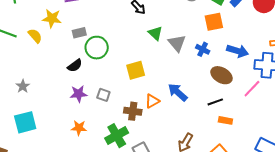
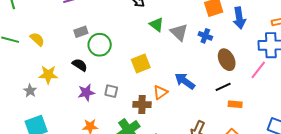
yellow star: (52, 18) -> (48, 75), moved
blue arrow: (238, 51) -> (239, 18), moved, turned 70
black semicircle: (75, 66) -> (80, 65), turned -105
brown ellipse: (221, 75) -> (227, 60), turned 40

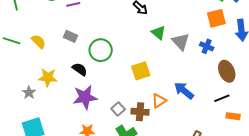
gray rectangle: (81, 32) -> (71, 36), moved, turned 40
gray square: (111, 91) -> (118, 109), moved, turned 32
purple star: (86, 93) -> (85, 97), size x1.4

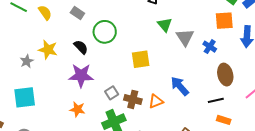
orange triangle: (159, 101) -> (156, 101), moved

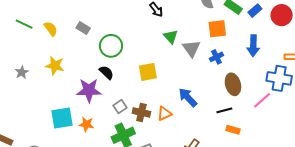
orange square: (224, 21) -> (217, 29), moved
black semicircle: (81, 47) -> (106, 72), moved
blue cross: (210, 47) -> (216, 57), turned 32
gray star: (27, 61) -> (22, 72), moved
cyan square: (25, 97) -> (62, 118), moved

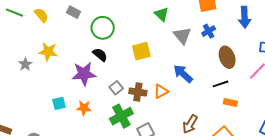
gray triangle: (191, 48) -> (182, 36), moved
gray star: (22, 72) -> (25, 64), moved
cyan square: (62, 118) -> (59, 103), size x0.6

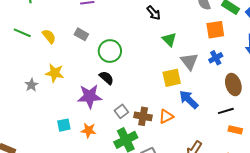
yellow square: (141, 51) -> (172, 78), moved

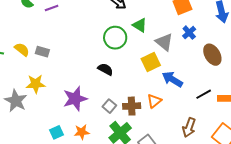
gray rectangle: (81, 34) -> (42, 52), moved
green circle: (110, 51) -> (115, 38), moved
black semicircle: (106, 78) -> (105, 69), moved
gray star: (31, 85) -> (16, 101), size x1.6
black line: (226, 111) -> (204, 94), moved

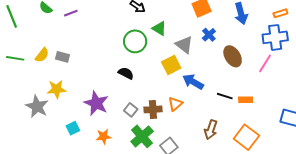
yellow semicircle: (22, 49) -> (42, 55), turned 91
black line: (204, 94) -> (225, 96), turned 49
purple star: (75, 99) -> (96, 103), turned -30
cyan square: (57, 132) -> (73, 128), moved

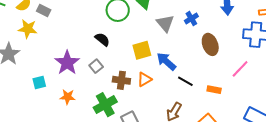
pink line: (265, 63) -> (240, 69), moved
yellow square: (171, 65) -> (142, 50), moved
yellow star: (57, 89) -> (28, 29), moved
black line: (225, 96) -> (185, 81), moved
gray square: (131, 110) -> (96, 66), moved

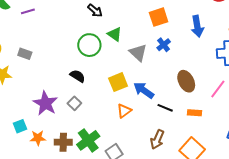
gray rectangle: (44, 11) -> (25, 54), moved
brown ellipse: (210, 44) -> (186, 81), moved
brown cross: (121, 80) -> (63, 142), moved
orange star: (68, 97) -> (38, 138), moved

